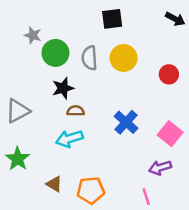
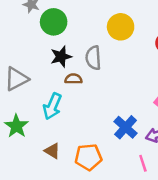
gray semicircle: (89, 58) -> (93, 58), moved
blue cross: (126, 122) -> (126, 127), moved
cyan arrow: (69, 139) -> (52, 106), moved, turned -50

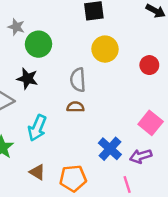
black star: (61, 57) -> (27, 79), moved, turned 30
brown semicircle: (73, 79) -> (75, 107), moved

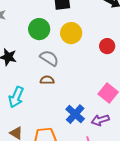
green circle: (39, 44) -> (39, 29), moved
gray semicircle: (78, 80) -> (49, 58), turned 126

